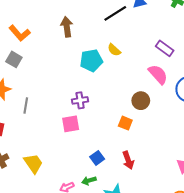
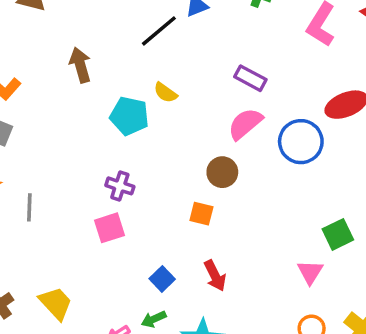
cyan pentagon: (91, 61) -> (129, 116), turned 30
pink semicircle: (158, 74) -> (245, 124), turned -80
purple cross: (80, 100) -> (120, 186), turned 35

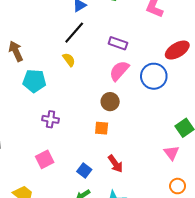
black line: (159, 31) -> (74, 33), moved
yellow semicircle: (165, 93) -> (69, 60), turned -152
cyan pentagon: (129, 116) -> (34, 81), moved
pink square: (109, 228) -> (45, 159), moved

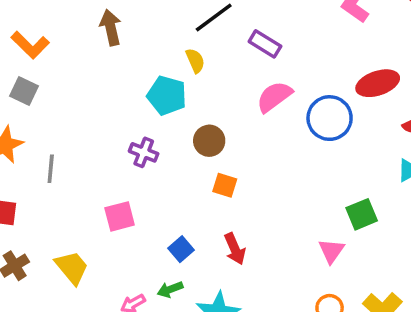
purple rectangle: (118, 43) -> (265, 44), moved
cyan pentagon: (34, 81) -> (167, 96), moved
brown circle: (110, 102) -> (209, 141), moved

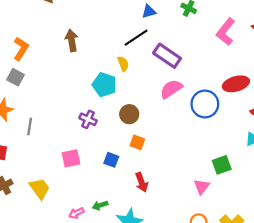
purple rectangle: (265, 44) -> (167, 56), size x1.4
orange L-shape: (30, 45) -> (21, 49), turned -105
blue square: (181, 249) -> (111, 160), moved, turned -32

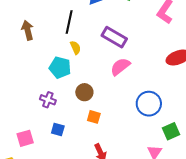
black line: (136, 38) -> (69, 22), moved, turned -40
blue circle: (205, 104) -> (149, 104), moved
pink square: (71, 158) -> (25, 138), moved
blue square: (111, 160) -> (58, 130), moved

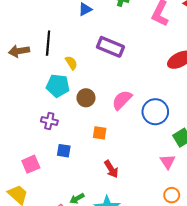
black line: (69, 22) -> (48, 43), moved
brown arrow: (28, 30) -> (19, 51), turned -78
pink semicircle: (120, 67) -> (122, 100), moved
brown circle: (84, 92) -> (86, 98), moved

